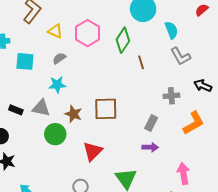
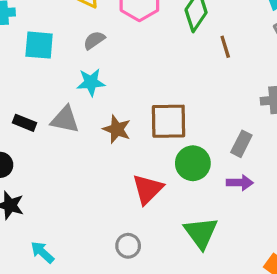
green circle: (55, 134) -> (193, 163), moved

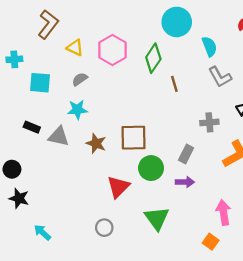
black rectangle: (25, 123) -> (32, 127), moved

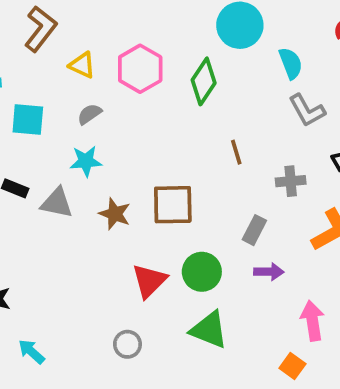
brown line: (174, 84) -> (236, 152), moved
green circle: (151, 168) -> (202, 272), moved
purple arrow: (185, 182) -> (269, 272), moved
green triangle: (157, 218) -> (209, 330), turned -32

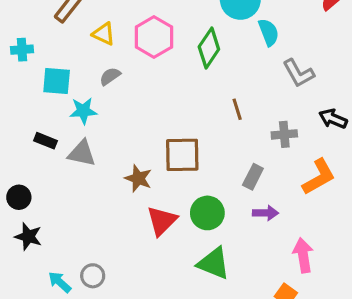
cyan semicircle: (291, 63) -> (269, 32), moved
cyan star: (86, 161) -> (83, 111), moved
brown star: (115, 214) -> (138, 178), moved
gray circle: (127, 344) -> (93, 276), moved

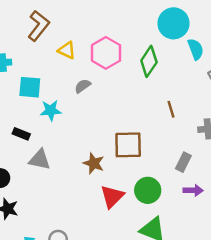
gray semicircle: (110, 76) -> (83, 86), moved
gray triangle: (82, 153) -> (40, 160), moved

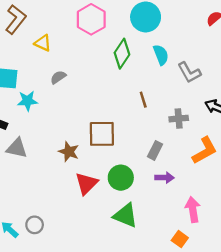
cyan semicircle: (196, 49) -> (161, 55), moved
pink hexagon: (106, 53) -> (91, 19), moved

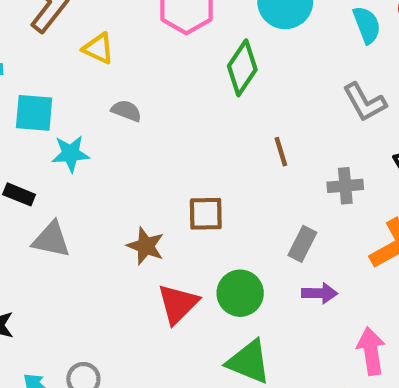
cyan semicircle: (161, 55) -> (367, 25), moved
gray semicircle: (58, 77) -> (126, 111), turned 56
brown square: (102, 134) -> (206, 214), size x0.7

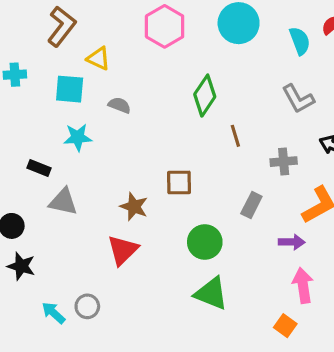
green diamond: (242, 68) -> (205, 96), moved
cyan square: (34, 113) -> (70, 89), moved
purple arrow: (320, 293) -> (292, 242), moved
red triangle: (178, 304) -> (123, 250), moved

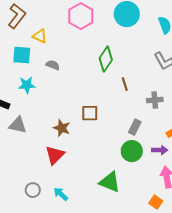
green circle: (205, 242) -> (132, 151), moved
cyan arrow: (53, 313) -> (61, 194), moved

